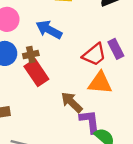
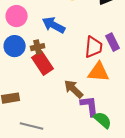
red trapezoid: (94, 55) -> (94, 47), turned -45

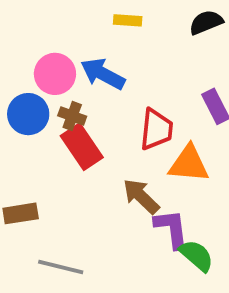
pink circle: (17, 16) -> (55, 74), moved
brown cross: (38, 47) -> (72, 116), turned 32
red trapezoid: (94, 47) -> (156, 129), moved

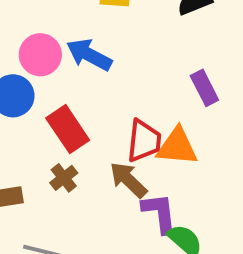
brown cross: (72, 116) -> (64, 178), moved, turned 32
red trapezoid: (156, 129) -> (144, 141), moved

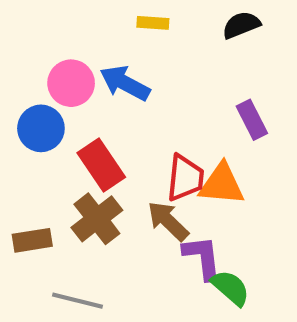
brown cross: (64, 178) -> (97, 219), size x1.6

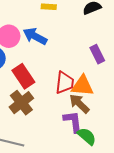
brown arrow: (168, 221) -> (79, 104), moved

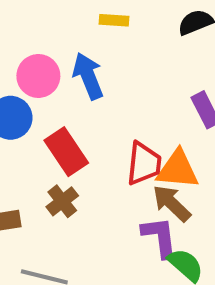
blue arrow: (35, 36) -> (88, 76), turned 40
brown cross: (21, 103) -> (62, 201), size x0.7

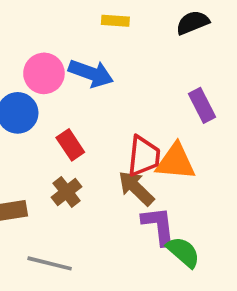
blue arrow: (88, 76) -> (91, 73), turned 132
red rectangle: (66, 152) -> (70, 145), size x0.7
brown arrow: (172, 203) -> (136, 188), moved

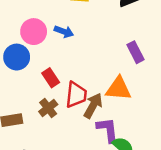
blue arrow: (91, 73) -> (64, 32), size x0.7
red trapezoid: (144, 156) -> (76, 95), moved
brown arrow: (136, 188) -> (93, 106), turned 75

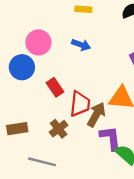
blue arrow: (64, 32) -> (81, 45), moved
brown cross: (48, 108) -> (59, 129), moved

